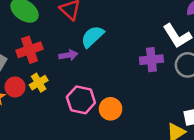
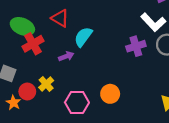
red cross: (30, 50) -> (33, 44), moved
pink hexagon: (81, 100) -> (77, 102), moved

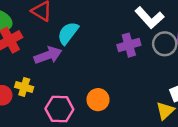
purple arrow: (66, 56) -> (48, 55), size x1.5
yellow cross: (46, 84) -> (24, 87), turned -32

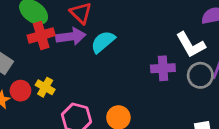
purple arrow: (48, 55) -> (71, 37), moved

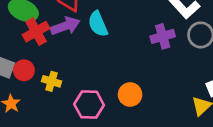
cyan semicircle: (103, 42) -> (98, 24), turned -60
red circle: (20, 91) -> (24, 70), moved

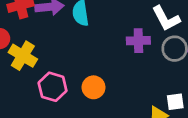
yellow cross: (52, 81) -> (23, 56), size x1.5

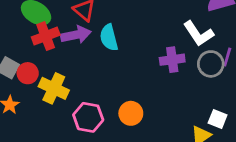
white square: (175, 102) -> (218, 119), turned 36

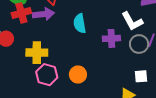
cyan semicircle: (109, 38) -> (80, 23), moved
yellow cross: (54, 88) -> (37, 53), moved, turned -30
white square: (218, 119) -> (141, 76), moved, turned -32

